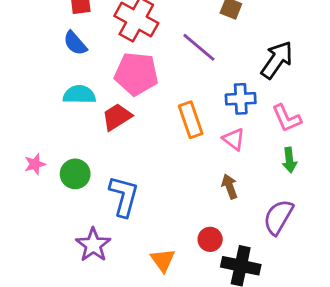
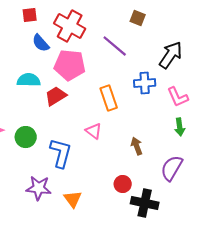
blue semicircle: (75, 43) -> (41, 43), moved
pink triangle: (234, 139) -> (94, 131), moved
purple star: (93, 245) -> (39, 188), turned -30
orange triangle: (163, 260) -> (73, 199), moved

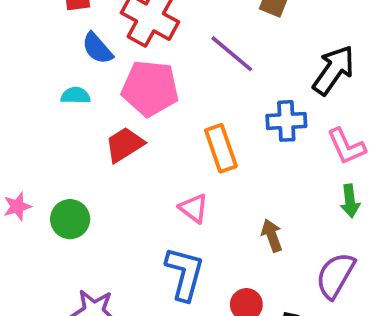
cyan semicircle: (29, 80) -> (76, 96), moved, size x0.7
blue L-shape: (61, 153) -> (185, 274), moved

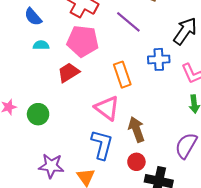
blue semicircle: (97, 48) -> (33, 17), moved
pink triangle: (194, 208) -> (107, 108), size x1.5
brown arrow: (272, 235) -> (136, 129), moved, size x1.4

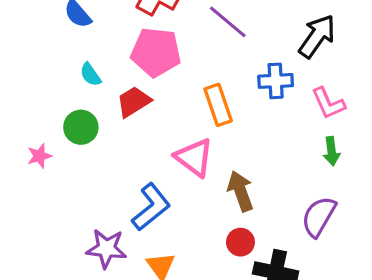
cyan semicircle: (41, 45) -> (90, 75), moved, turned -126
green circle: (38, 114) -> (81, 127), moved
blue L-shape: (102, 145) -> (151, 207), moved, turned 36

